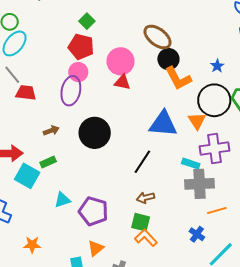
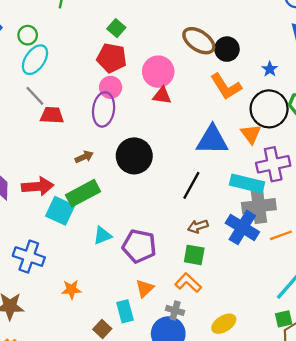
black circle: (168, 59) -> (227, 49), moved
green rectangle: (48, 162) -> (83, 193), size x1.8
cyan rectangle: (191, 164) -> (247, 184), size x1.6
blue cross: (197, 234) -> (242, 227), moved, size x1.8
orange L-shape: (146, 238) -> (188, 283), moved

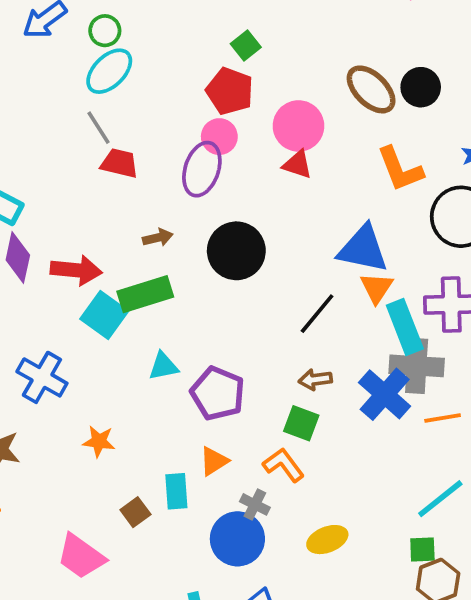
black circle: (227, 49) -> (421, 87), moved
orange triangle: (251, 134) -> (377, 288), moved
cyan rectangle: (247, 184) -> (405, 327), turned 44

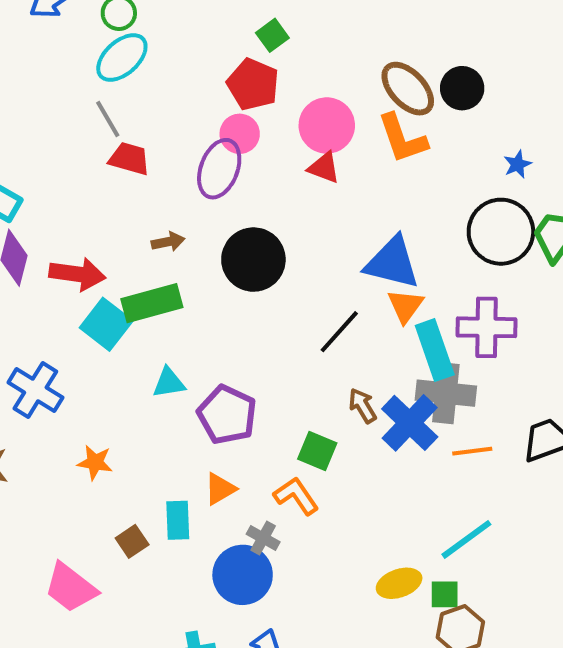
orange L-shape: (400, 169) -> (402, 139), moved
brown arrow: (315, 380) -> (363, 406), moved, turned 64
yellow ellipse: (327, 540) -> (399, 583), moved

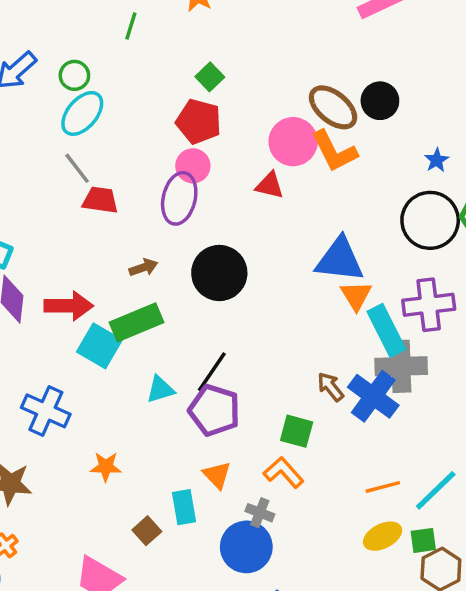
pink circle: (327, 125) -> (293, 142), moved
black line: (339, 332) -> (212, 372), moved
orange line: (472, 451) -> (383, 487), moved
orange triangle: (220, 489) -> (217, 475), turned -36

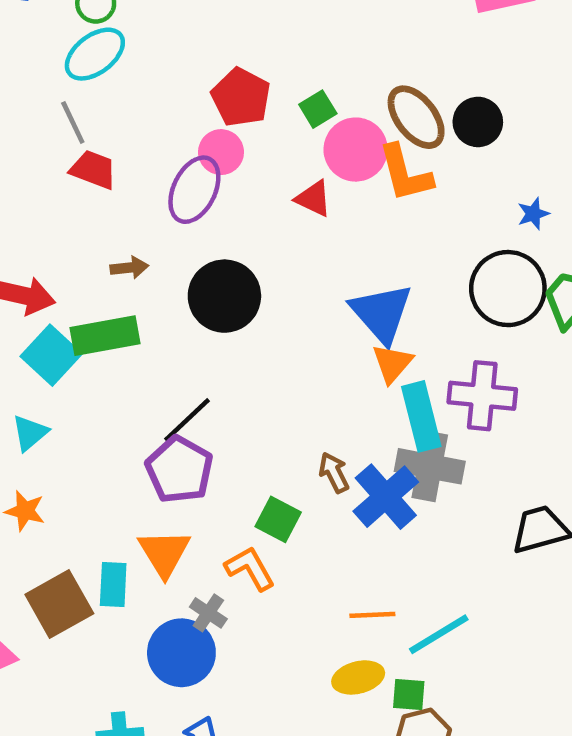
green square: (210, 77) -> (318, 109), moved
blue triangle: (340, 260) -> (381, 313), turned 30
cyan triangle: (160, 389) -> (30, 433), moved, turned -36
orange triangle: (217, 475) -> (164, 553), size x1.4
brown square: (147, 531) -> (59, 604), size x1.8

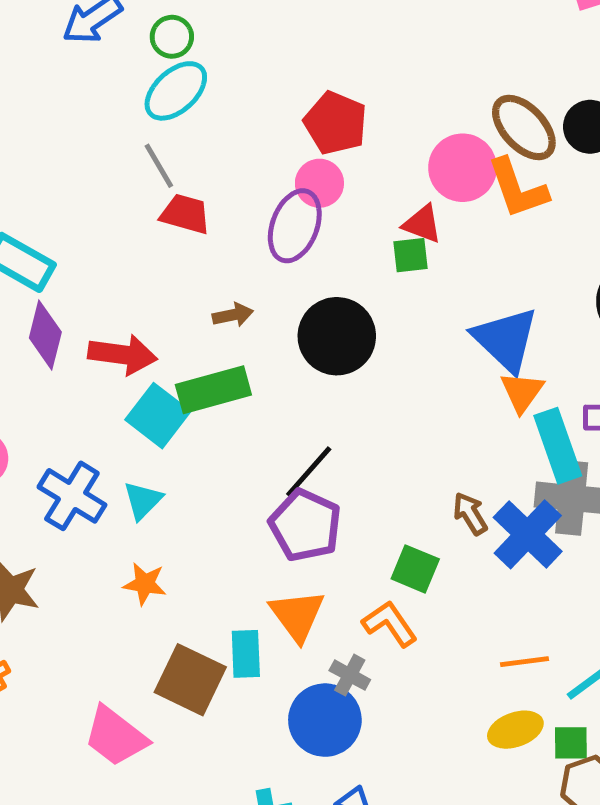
green square: (318, 109) -> (410, 255), moved, turned 30
brown square: (59, 604) -> (190, 680), turned -30

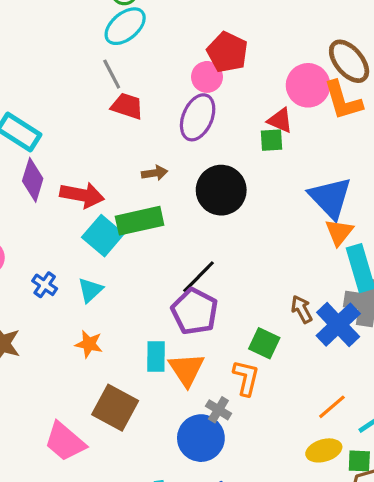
pink circle: (319, 183) -> (207, 77), moved
blue cross: (72, 496) -> (45, 285), size x0.6
orange L-shape: (390, 624) -> (246, 378), turned 45
cyan rectangle: (246, 654) -> (156, 356), moved
orange line: (525, 662) -> (332, 407), turned -36

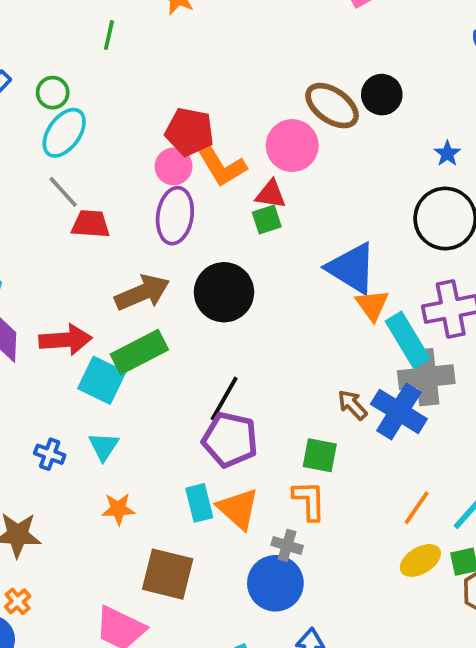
orange L-shape: (343, 100) -> (221, 165), moved
brown arrow: (155, 173) -> (142, 293), size x1.8

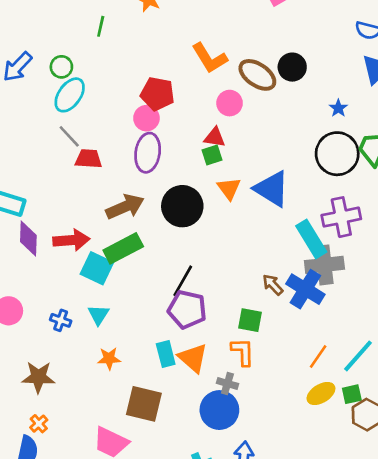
pink circle: (292, 146) -> (230, 103), size x0.7
orange L-shape: (221, 165) -> (209, 58), moved
orange triangle: (372, 305) -> (229, 189), moved

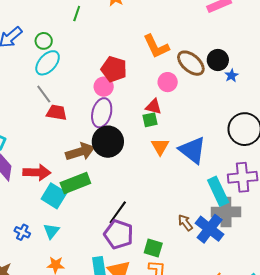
blue star: (338, 108) -> (231, 75), moved
black circle: (182, 206) -> (108, 142), moved
green square: (250, 320) -> (153, 248), moved

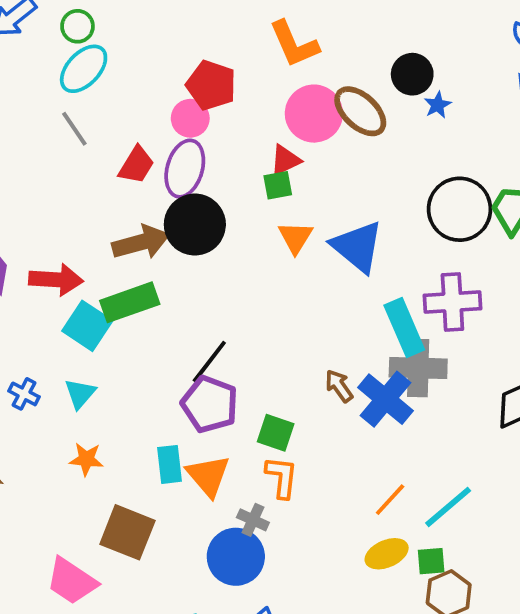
brown ellipse: (191, 63) -> (360, 111), moved
pink circle: (168, 82) -> (314, 114), size x1.5
red triangle: (154, 107) -> (285, 160), turned -42
red trapezoid: (57, 113) -> (136, 165), moved, turned 110

